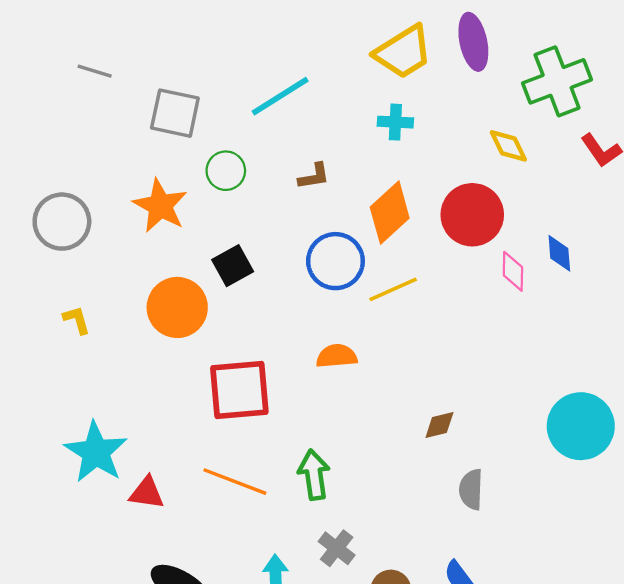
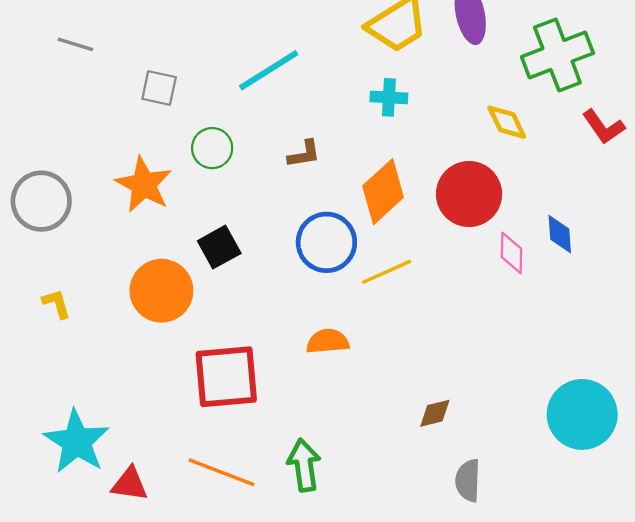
gray square: (175, 113) -> (159, 88), size x0.7

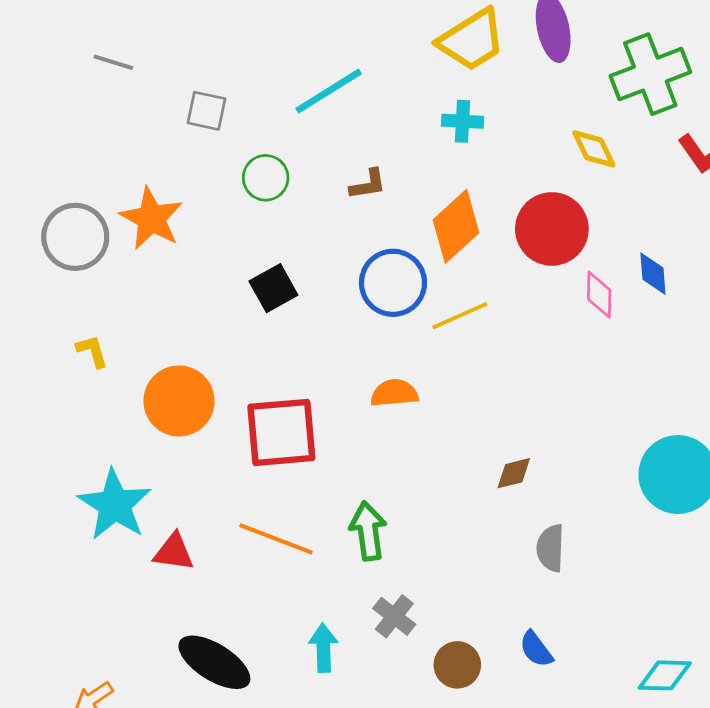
orange star: (144, 185) -> (151, 218), moved
orange circle: (161, 291) -> (179, 401), moved

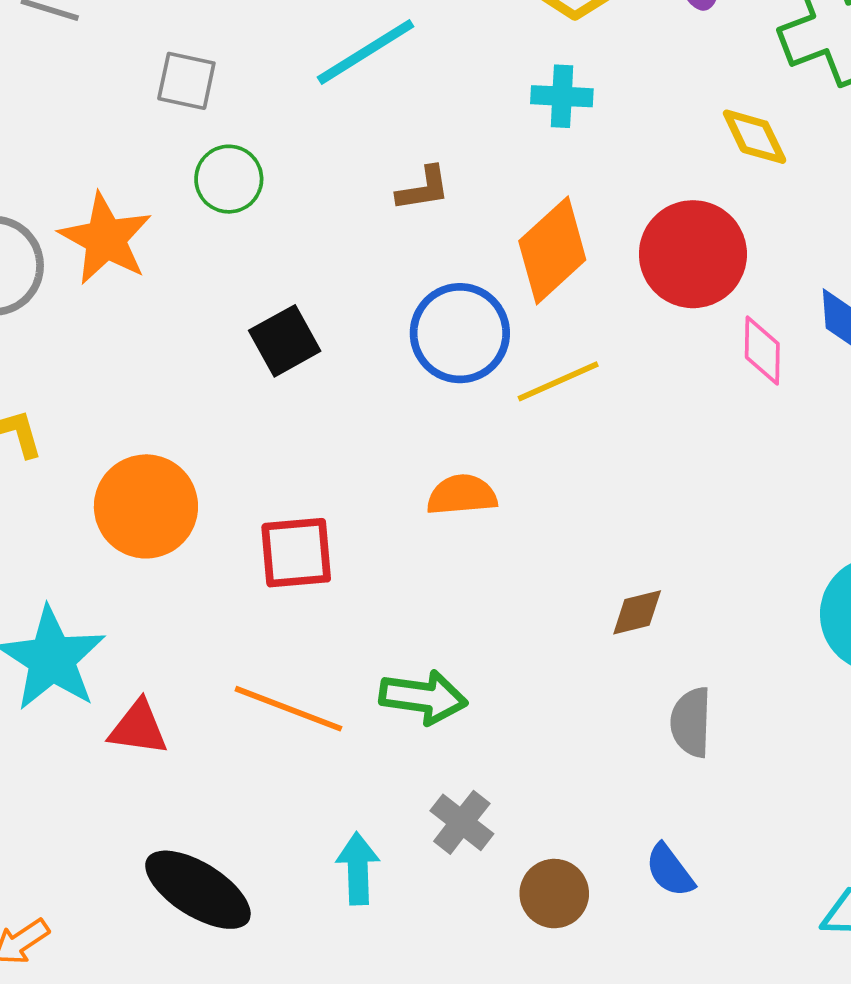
green circle: (266, 178) -> (229, 179), moved
red square: (281, 432) -> (296, 553), size x0.7
green arrow: (368, 531) -> (423, 697), turned 106

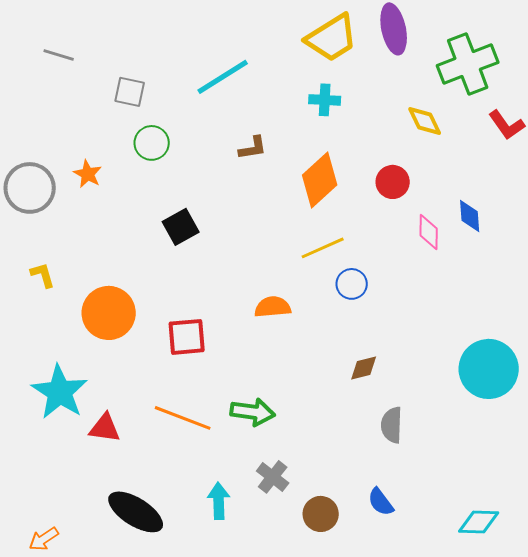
orange star: (106, 239) -> (88, 174), size x0.6
red circle: (693, 254) -> (393, 182), size x0.6
blue circle: (460, 333) -> (352, 284), moved, size x0.6

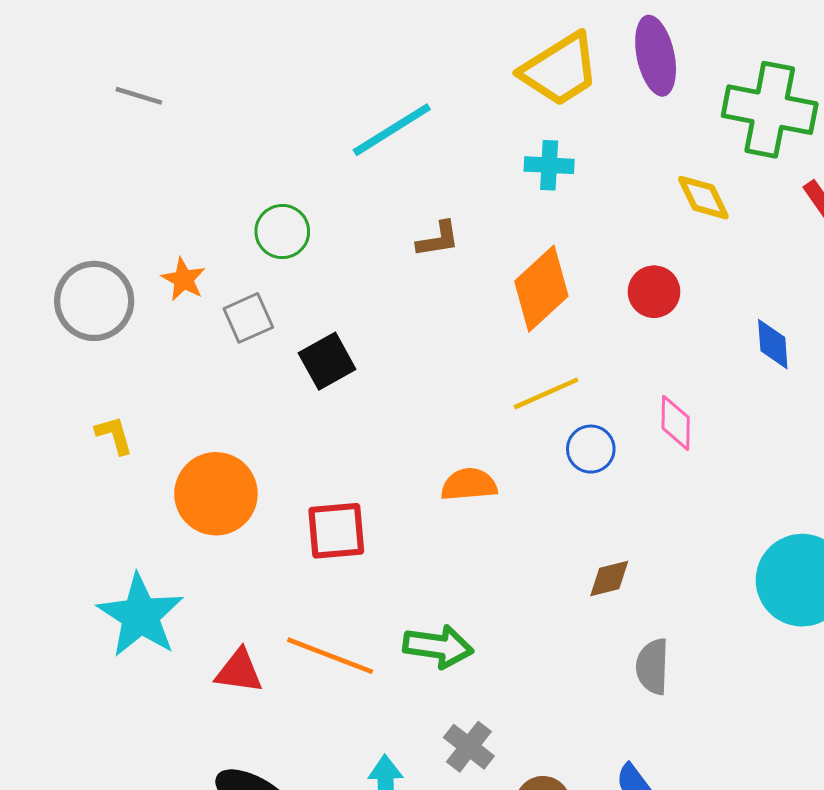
green cross: (468, 64) -> (770, 110), turned 32
gray square: (130, 92) -> (248, 318), moved, turned -36
pink diamond: (429, 232) -> (676, 423), moved
red triangle: (105, 428) -> (239, 671), moved

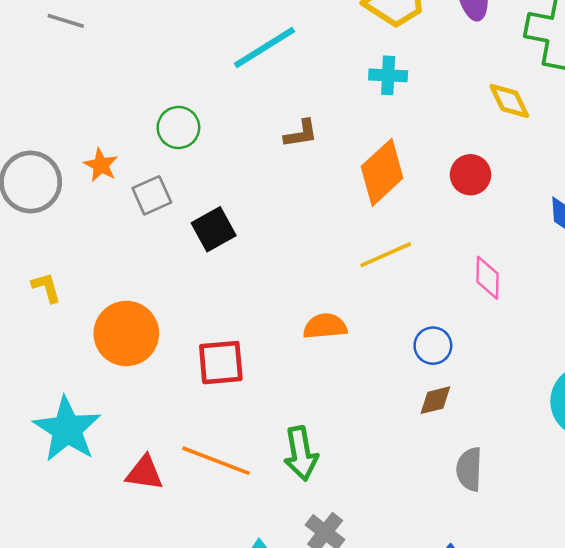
blue circle: (591, 449) -> (433, 346), moved
green arrow: (438, 646) -> (301, 453), turned 72

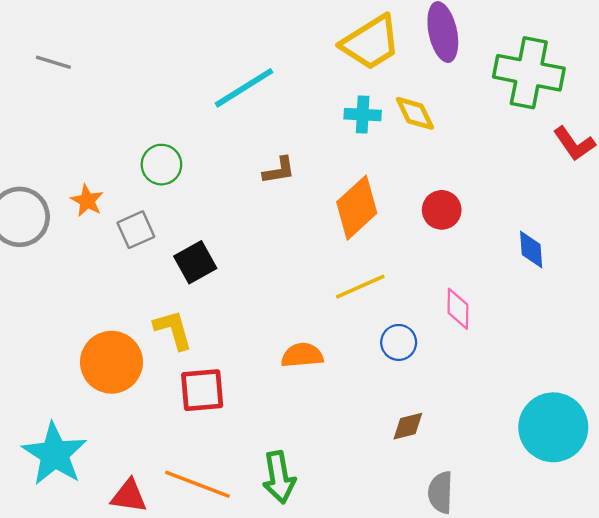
yellow diamond: (509, 101) -> (415, 113), moved
yellow L-shape: (46, 287) -> (173, 330), moved, size x1.4
blue circle: (433, 346) -> (399, 342), moved

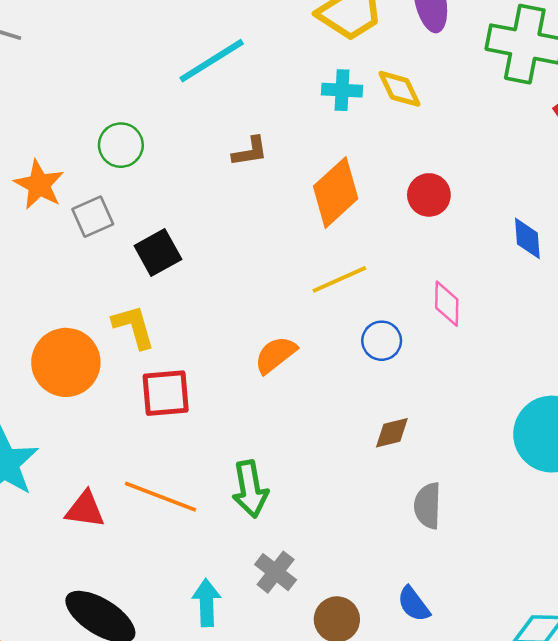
orange star: (87, 201) -> (39, 185), size x1.4
orange semicircle: (302, 355) -> (276, 355), turned -33

